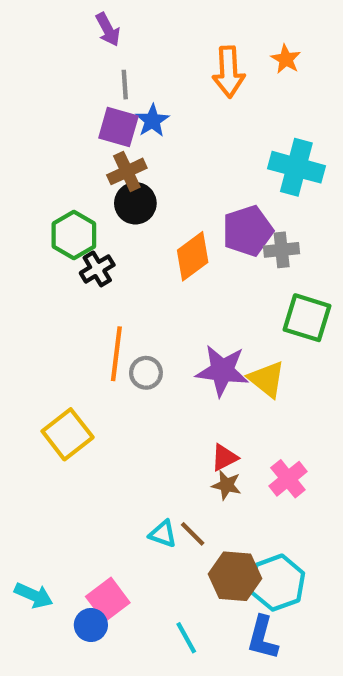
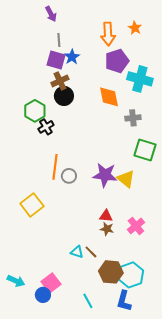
purple pentagon: (248, 231) -> (117, 61), moved
orange diamond: (193, 256) -> (109, 97), moved, turned -65
red triangle: (224, 458) -> (106, 216), turned 32

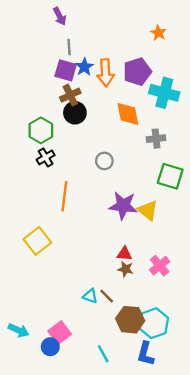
orange arrow: (108, 34) -> (106, 73), moved
black cross: (46, 127) -> (46, 157), moved
gray circle: (69, 176) -> (104, 161), moved

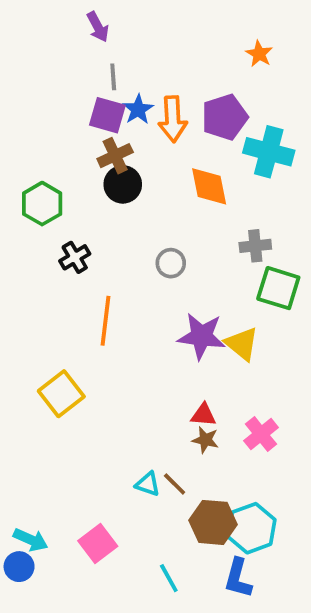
green hexagon: (41, 130) -> (42, 204), moved
gray cross: (156, 139) -> (255, 246), moved
blue circle: (50, 347) -> (19, 567), moved

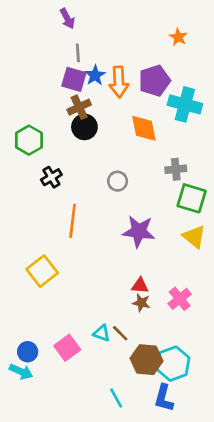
yellow triangle: (242, 344) -> (194, 237), moved
pink square: (98, 544) -> (67, 348), moved
blue circle: (19, 567) -> (28, 352), moved

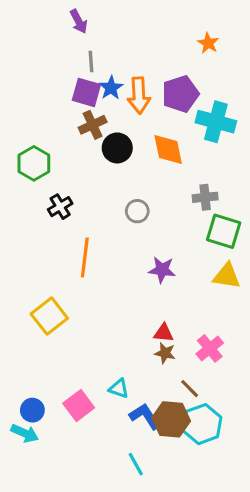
black circle: (84, 127) -> (117, 148), moved
purple star: (139, 231) -> (162, 270), size x0.7
yellow triangle: (194, 237) -> (227, 276), turned -30
brown line: (120, 333) -> (190, 389), moved
blue L-shape: (164, 398) -> (145, 416), moved, turned 132

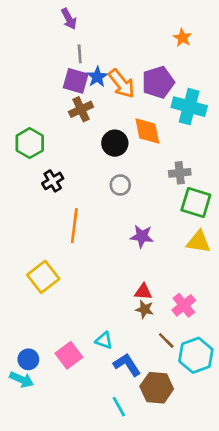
orange arrow: (139, 96) -> (122, 84), turned -36
black circle: (117, 148) -> (115, 143), moved
brown hexagon: (171, 419) -> (157, 388), moved
cyan hexagon: (202, 424) -> (196, 355), moved

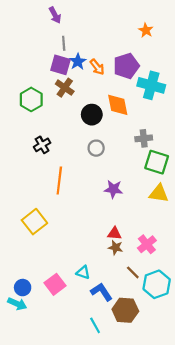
orange arrow: (122, 84) -> (97, 67), size x0.7
brown cross: (81, 109) -> (65, 88), turned -30
green hexagon: (30, 143) -> (31, 99), moved

